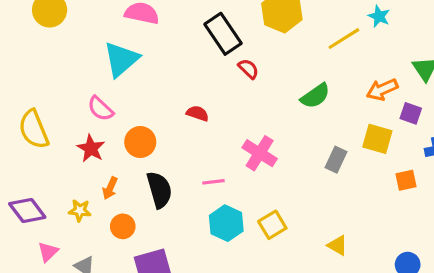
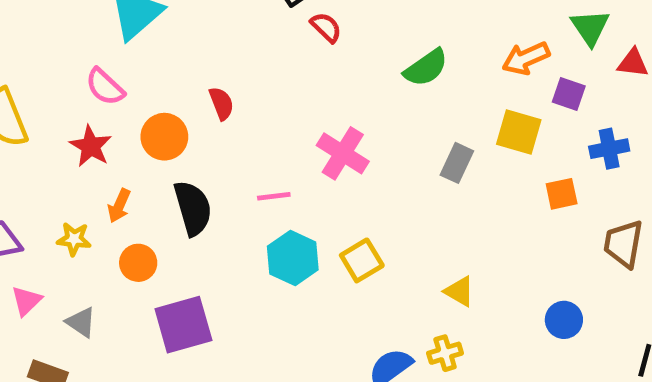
red semicircle: (198, 113) -> (221, 103), moved, turned 50

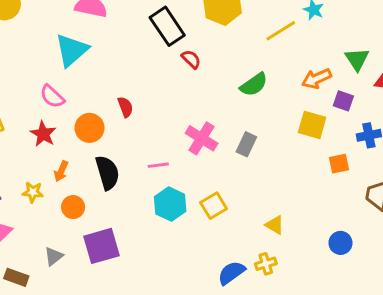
gray rectangle: (457, 163) -> (246, 144), moved
gray triangle: (81, 322) -> (54, 256), moved, turned 48

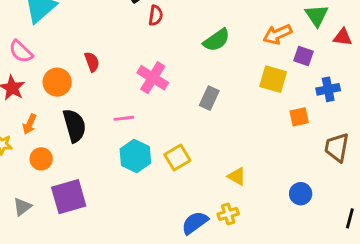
red semicircle: (191, 59) -> (156, 15), turned 54
pink cross: (202, 138) -> (153, 78), moved

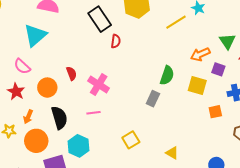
green semicircle: (217, 40) -> (167, 75), moved, turned -36
pink cross: (153, 78) -> (99, 84), moved
cyan hexagon: (135, 156) -> (78, 146), moved
orange circle: (41, 159) -> (36, 141), size x1.5

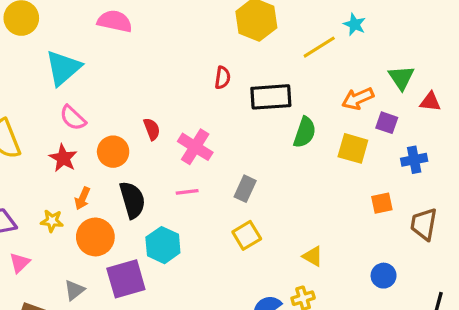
black rectangle: (100, 19) -> (271, 97), moved, turned -60
cyan triangle: (35, 35) -> (63, 68), moved
gray rectangle: (153, 99) -> (245, 189), moved
orange square: (215, 112) -> (382, 203), moved

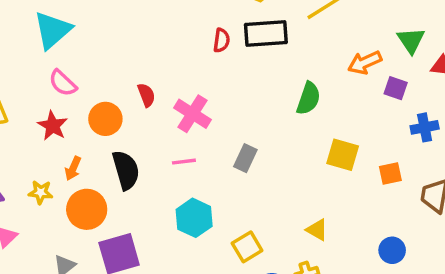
black rectangle: (271, 97) -> (266, 34), moved
yellow square: (353, 148) -> (343, 155), moved
yellow square: (247, 235) -> (247, 247), moved
cyan hexagon: (163, 245) -> (194, 218), moved

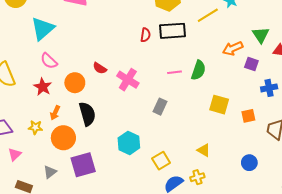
red semicircle: (146, 95) -> (100, 68), turned 144
pink line: (184, 162) -> (175, 72), moved

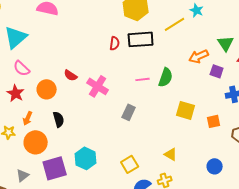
black semicircle: (87, 114) -> (59, 119), size x0.7
cyan hexagon: (129, 143) -> (86, 158), moved

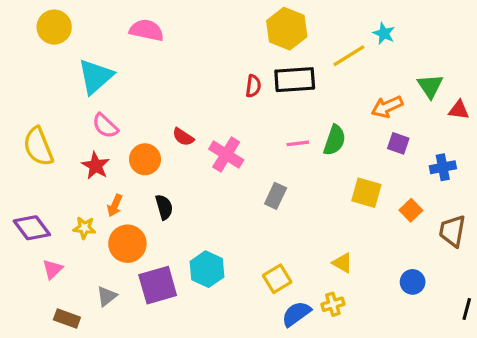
purple square: (217, 71) -> (398, 143), moved
orange square: (214, 121) -> (411, 210), turned -32

